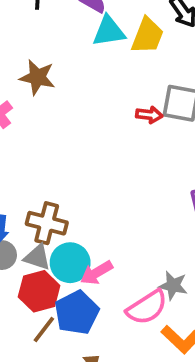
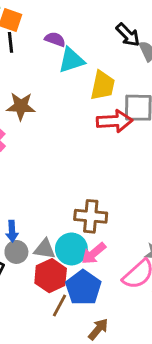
yellow trapezoid: (147, 36) -> (103, 85), moved
red arrow: (149, 115) -> (115, 121), size x1.6
brown cross: (47, 223) -> (91, 216), moved

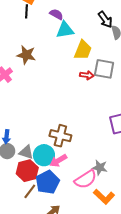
red arrow: (115, 121) -> (87, 75), size x0.6

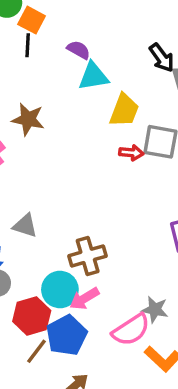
brown cross: (60, 136) -> (88, 256), turned -30
gray triangle: (26, 152) -> (25, 226), moved

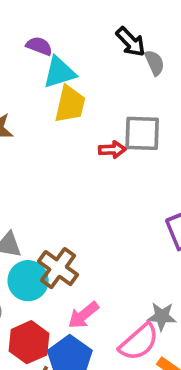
yellow trapezoid: (124, 110) -> (70, 104), moved
brown cross: (88, 256) -> (58, 268), moved, turned -30
cyan circle: (60, 290) -> (28, 281), moved

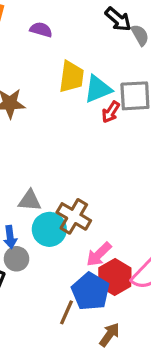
cyan triangle: (59, 72) -> (98, 89), moved
red arrow: (112, 150) -> (111, 112), turned 130
red hexagon: (29, 342) -> (115, 277), moved

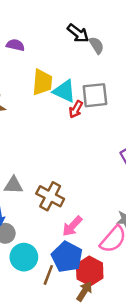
cyan triangle: (98, 89) -> (64, 91), turned 50
cyan circle: (49, 229) -> (24, 257), moved
red hexagon: (115, 277) -> (90, 271), moved

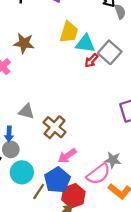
cyan triangle: (64, 91) -> (85, 43), turned -30
gray square: (95, 95) -> (110, 52), turned 35

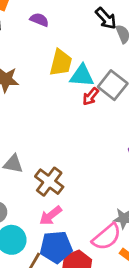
pink arrow: (67, 156) -> (51, 216), moved
blue pentagon: (57, 180) -> (56, 247), turned 30

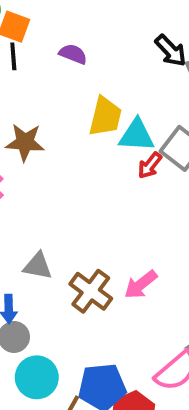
pink arrow: (51, 216) -> (141, 285), moved

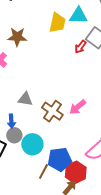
cyan triangle: (137, 135) -> (78, 16), moved
cyan circle: (37, 377) -> (32, 144), moved

